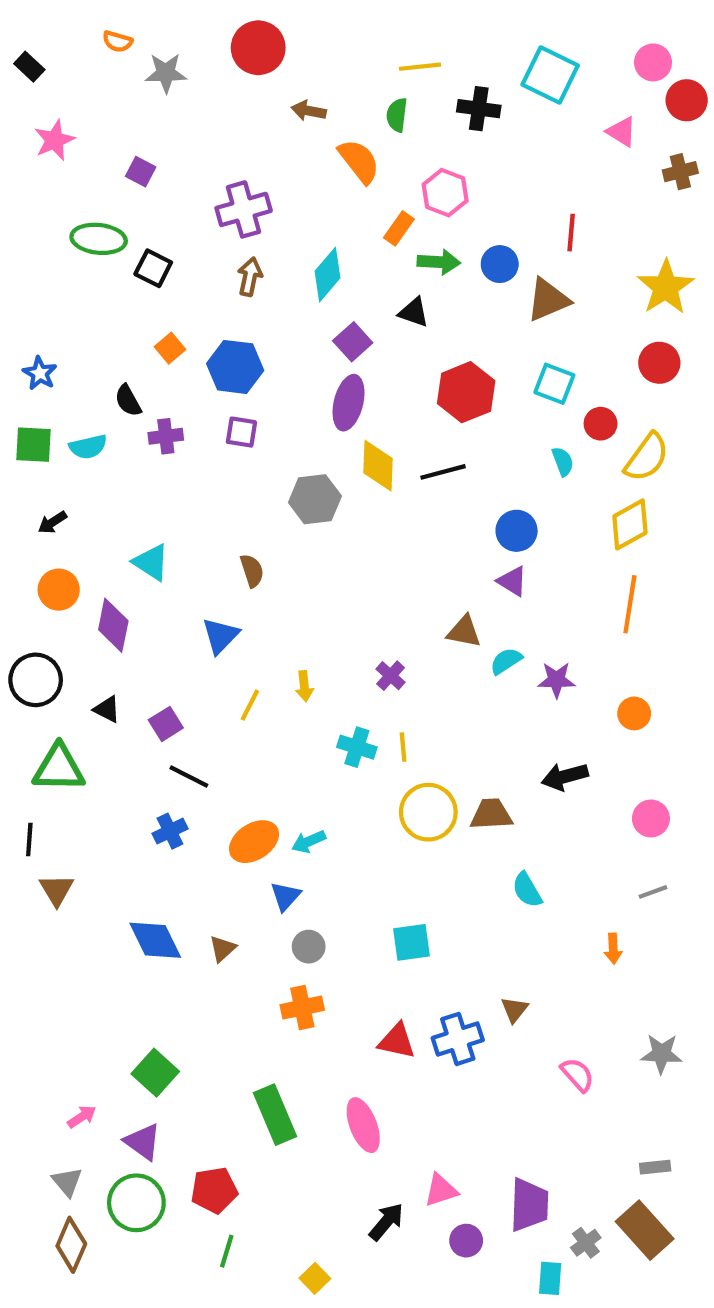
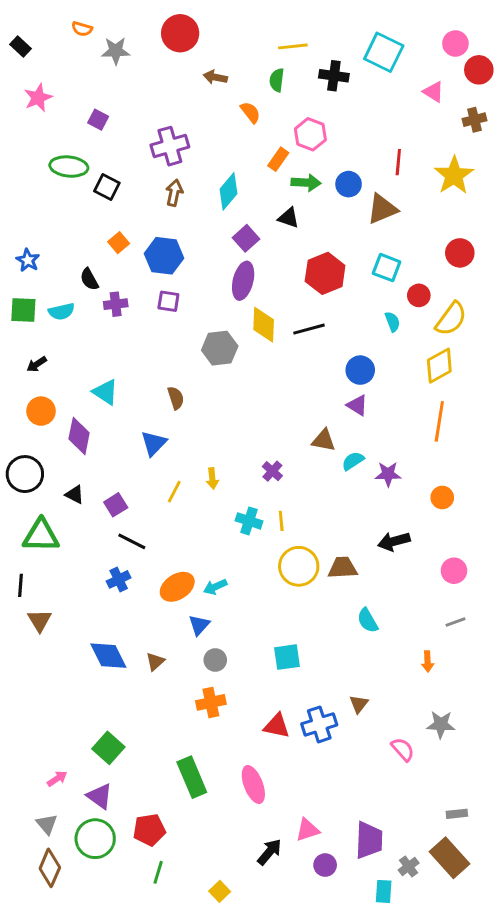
orange semicircle: (359, 161) -> (250, 112), size x0.7
yellow star: (666, 287) -> (454, 175), moved
gray star: (661, 1054) -> (441, 724), moved

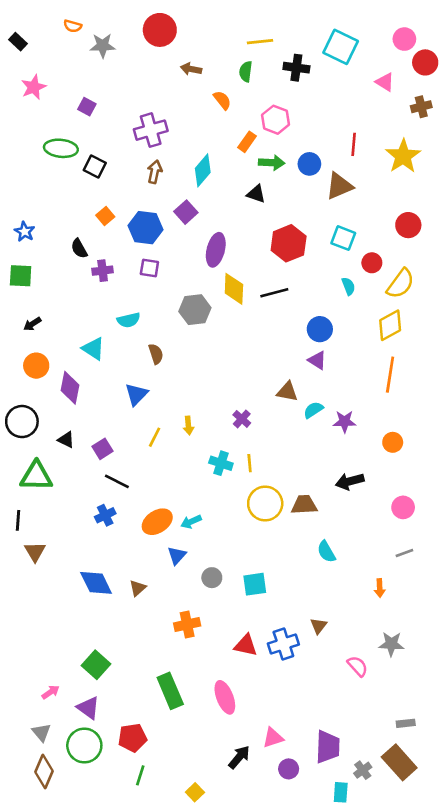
purple square: (246, 238) -> (186, 212), moved
cyan semicircle: (61, 311) -> (129, 320), moved
gray circle: (215, 660) -> (212, 578), moved

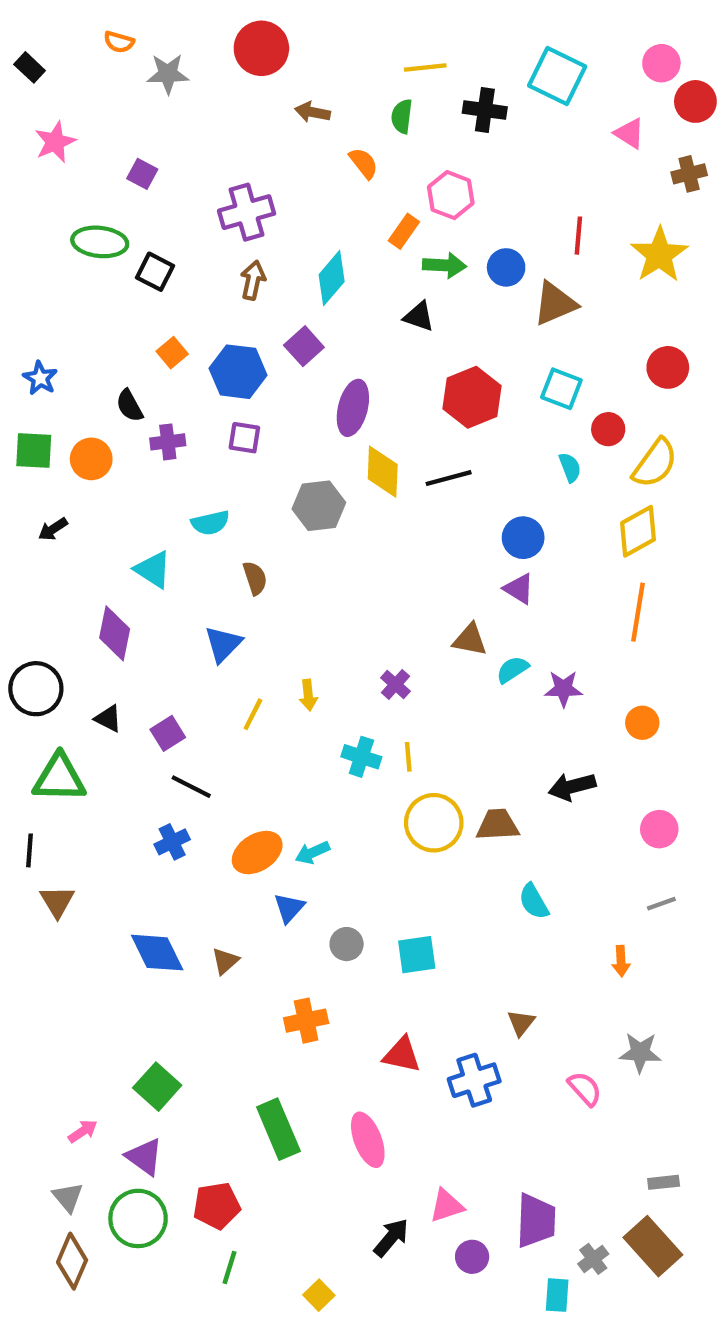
orange circle: (36, 366) -> (91, 459), moved
blue cross: (283, 644) -> (474, 1080), moved

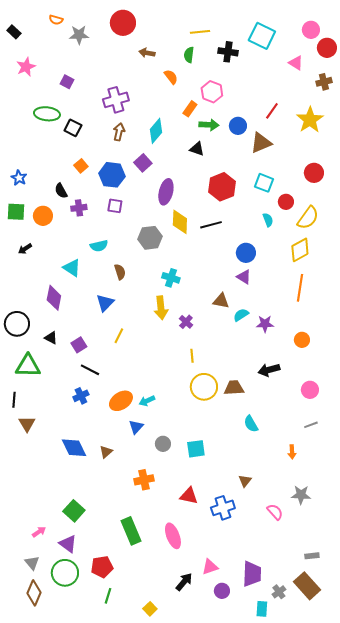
red line: (578, 236) -> (272, 111), turned 30
yellow arrow: (308, 695) -> (161, 308), moved, size x1.6
cyan cross: (361, 757) -> (171, 278), moved

